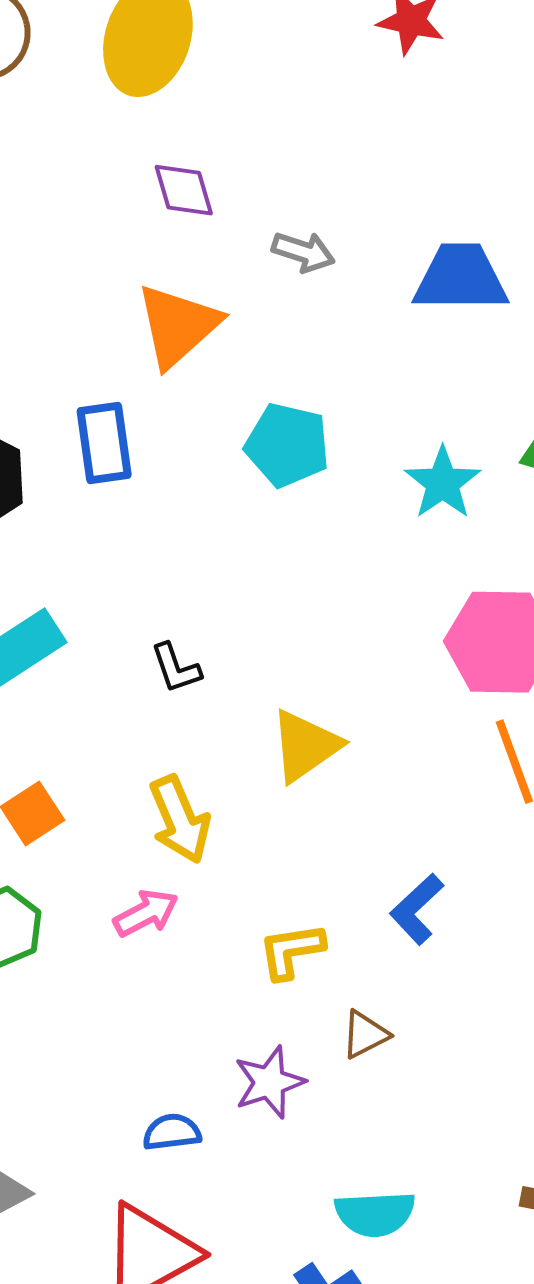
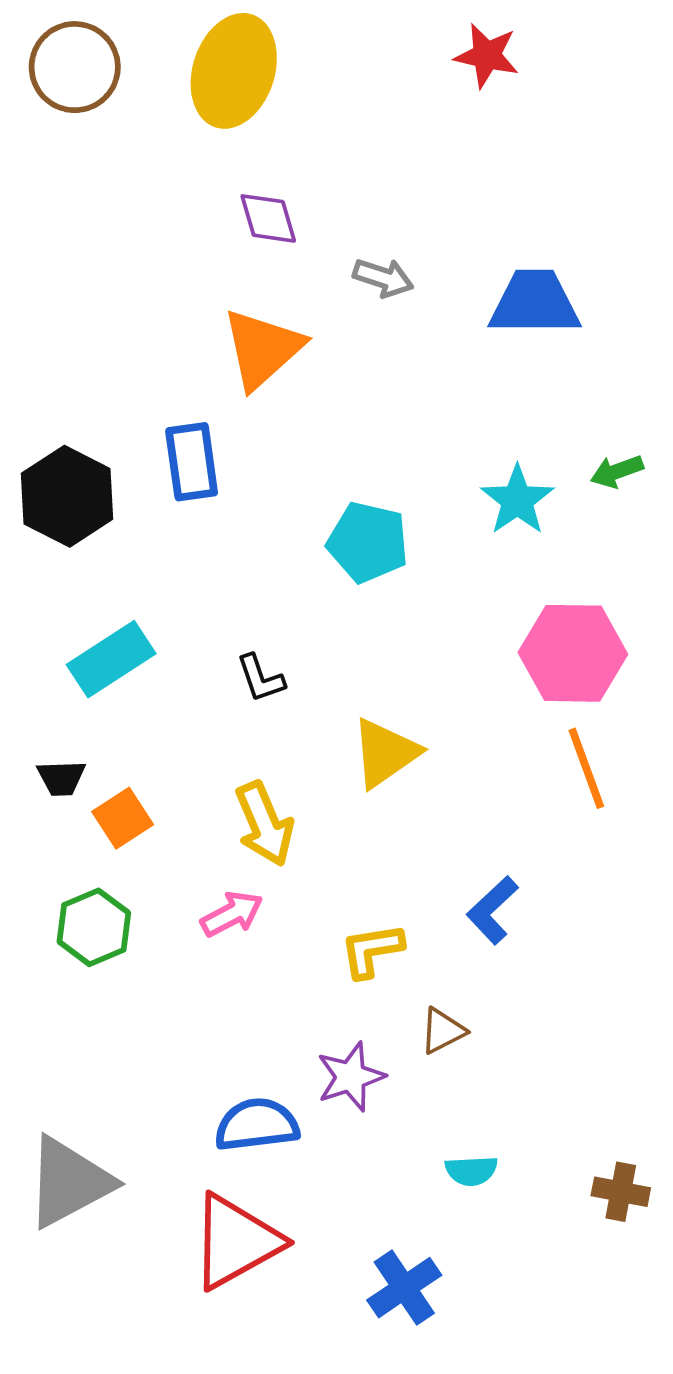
cyan pentagon: (287, 445) -> (368, 542), moved
blue semicircle: (172, 1132) -> (257, 1125), size x1.5
cyan semicircle: (375, 1214) -> (471, 1171), moved, size x0.7

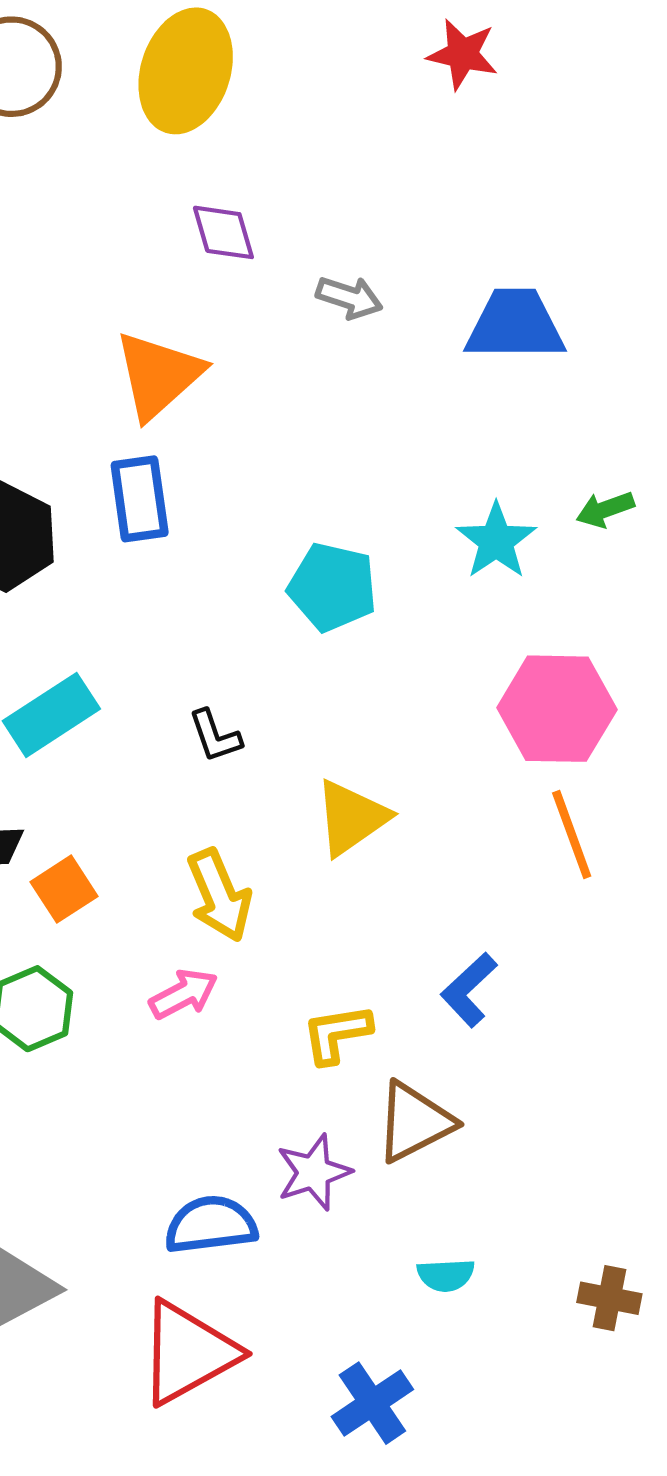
orange triangle: (262, 349) -> (158, 375), moved
brown triangle: (443, 1031) -> (414, 1122), size x1.6

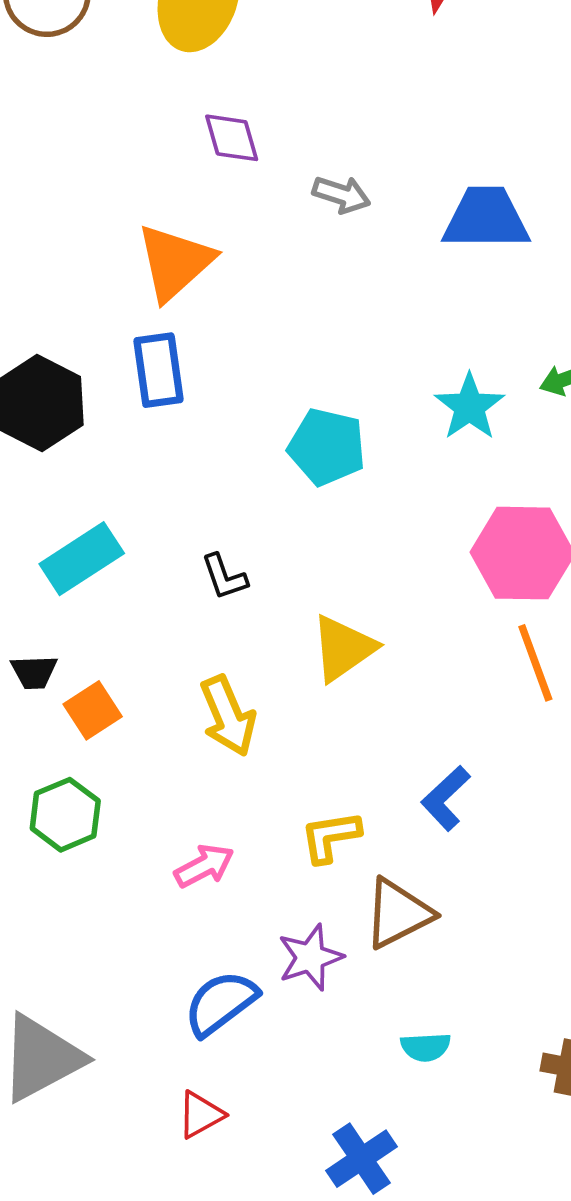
pink arrow: (184, 994) -> (204, 866), moved
blue semicircle: (211, 1225) -> (221, 1003), turned -30
red triangle: (188, 1353) -> (201, 1115), size x0.5

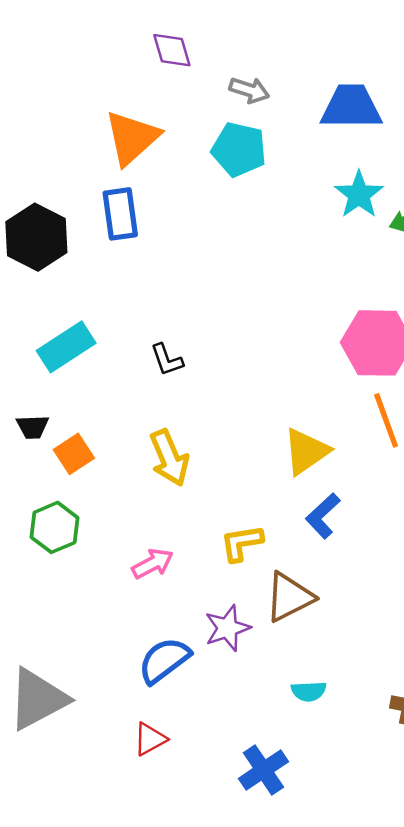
cyan star: (469, 407) -> (359, 195), moved
cyan pentagon: (327, 447) -> (239, 149), moved
yellow triangle: (343, 648) -> (306, 451), moved

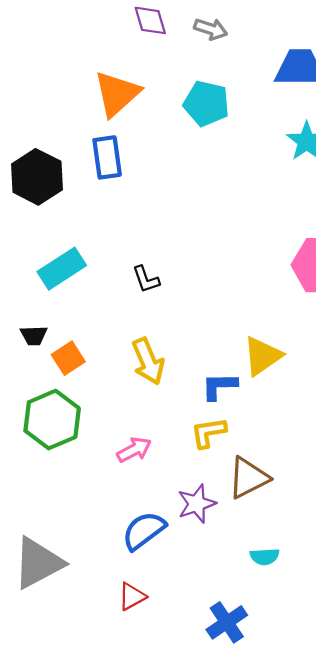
gray arrow: (249, 90) -> (211, 29), moved
blue L-shape: (323, 516) -> (219, 386), moved, turned 42
green hexagon: (54, 527) -> (52, 420), size x1.4

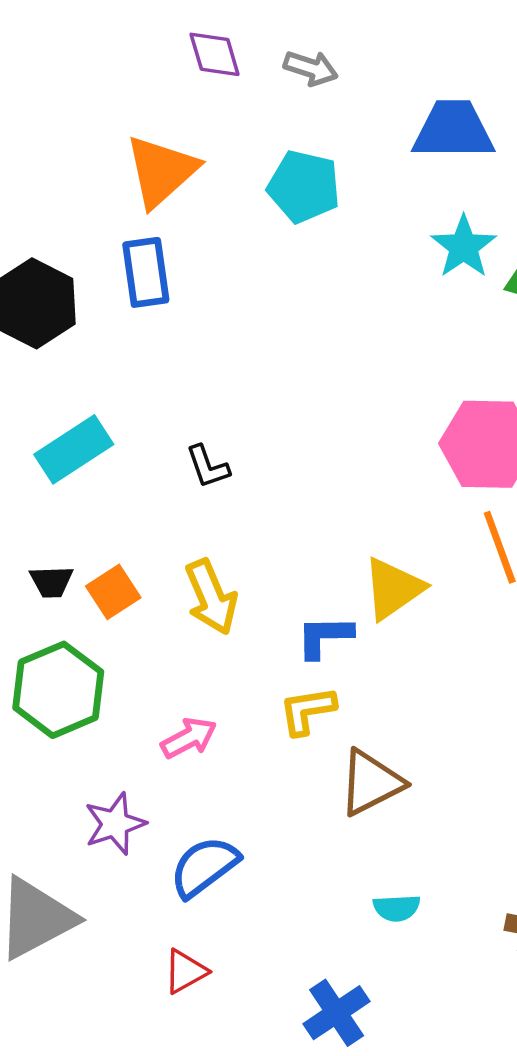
black trapezoid: (34, 335) -> (51, 582), moved
orange square: (68, 358) -> (113, 592), moved
purple star: (197, 504) -> (115, 824), moved

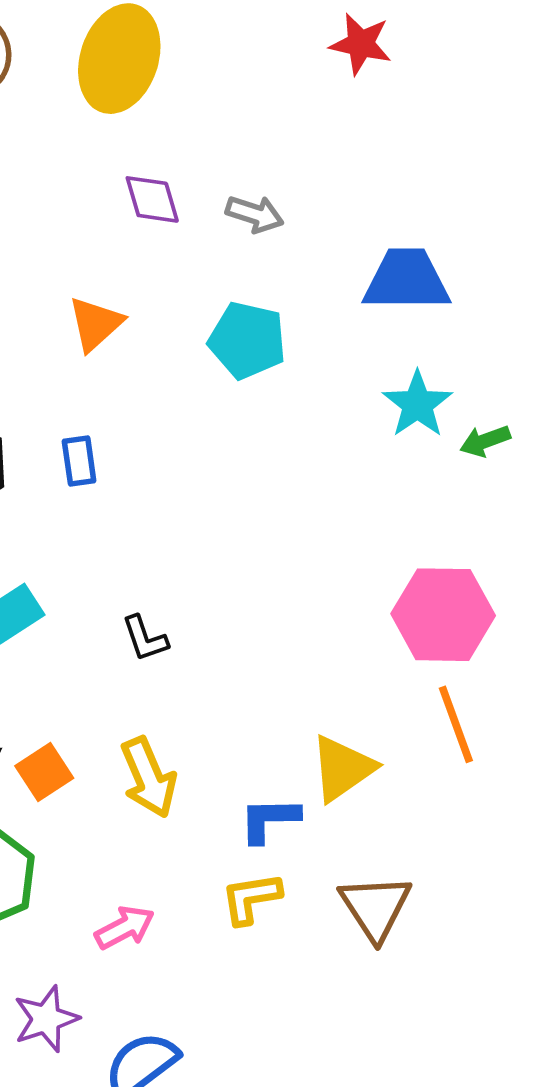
orange triangle: (161, 171) -> (95, 324), size x0.7
blue rectangle: (146, 272) -> (79, 461), moved, size x0.7
brown triangle: (371, 783) -> (375, 907), moved, turned -36

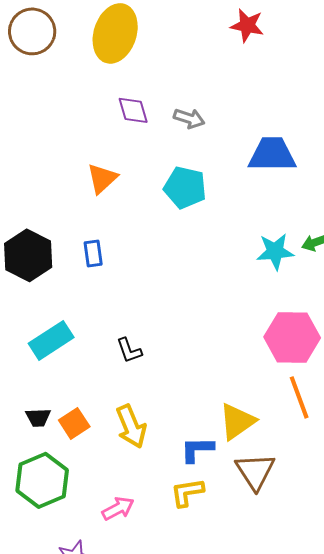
cyan star: (417, 404) -> (275, 251), moved, turned 30
brown triangle: (375, 907) -> (255, 471), moved

